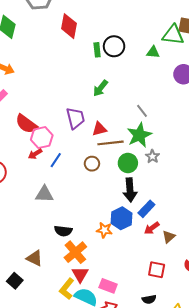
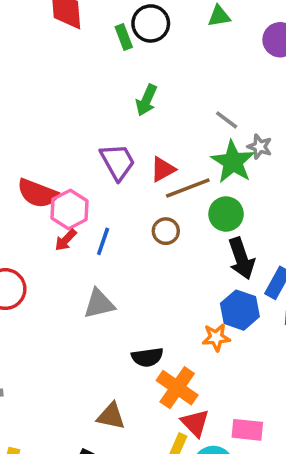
gray star: (152, 157) -> (260, 147), moved

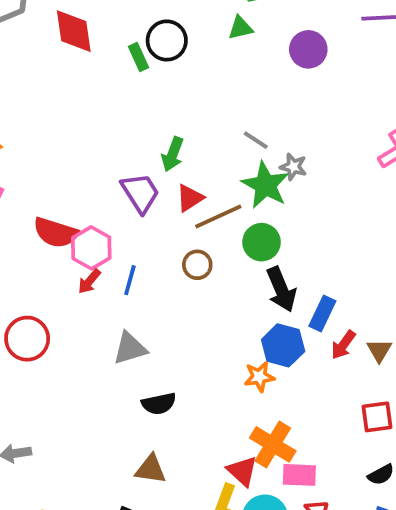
green arrow: (146, 100) -> (173, 154), moved
black semicircle: (147, 357) -> (159, 404), moved
orange cross: (177, 388) -> (273, 444), moved

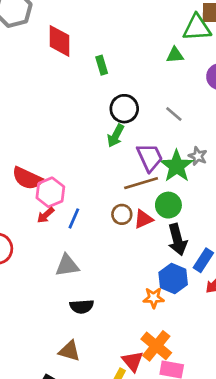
black circle: (167, 40) -> (124, 109), moved
gray line: (256, 140) -> (174, 114), moved
purple trapezoid: (140, 193) -> (150, 157), moved
red triangle: (190, 198) -> (143, 219), moved

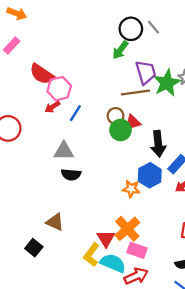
gray line: (174, 114) -> (154, 27), moved
green circle: (168, 205) -> (120, 130), moved
black semicircle: (82, 306) -> (71, 175), moved

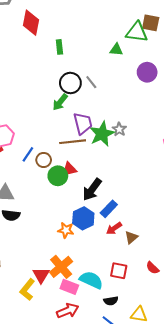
blue line: (75, 113) -> (28, 154), moved
brown circle: (116, 116) -> (44, 160), moved
black arrow: (158, 144) -> (92, 190), turned 40
cyan semicircle: (113, 263) -> (91, 280), moved

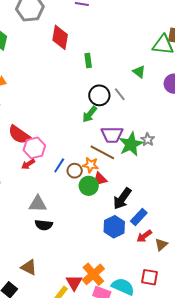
green triangle: (116, 50) -> (139, 72), moved, turned 32
purple trapezoid: (83, 123) -> (112, 135), turned 105
brown line: (73, 142) -> (102, 152), turned 35
orange star: (66, 230) -> (91, 165), moved

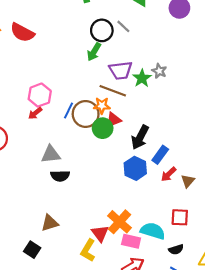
red semicircle: (19, 135) -> (22, 33), moved
green star: (131, 144) -> (142, 78), size x0.7
brown circle: (75, 171) -> (86, 114), size x1.6
brown triangle: (29, 267) -> (50, 223), turned -36

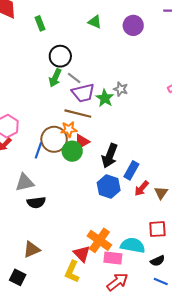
gray line: (123, 26) -> (74, 78), moved
blue line: (68, 111) -> (38, 150), moved

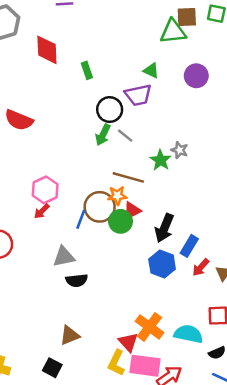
purple trapezoid: (83, 93) -> (138, 95), moved
pink rectangle: (113, 258) -> (145, 366), moved, size x1.4

